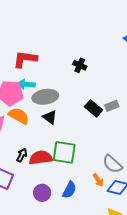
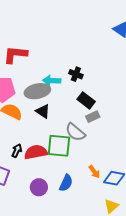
black cross: (80, 65) -> (76, 74), moved
cyan arrow: (26, 84) -> (52, 81), moved
gray rectangle: (112, 106) -> (93, 117), moved
gray semicircle: (112, 164) -> (75, 132), moved

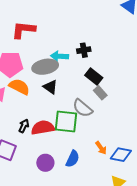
black cross: (76, 74) -> (84, 50), turned -32
gray rectangle: (93, 117) -> (100, 93), turned 72

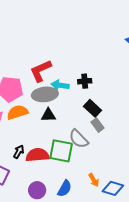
red L-shape: (24, 30) -> (41, 71), moved, turned -35
orange semicircle: (19, 87) -> (17, 112), turned -50
black triangle: (50, 87) -> (48, 115), turned -42

